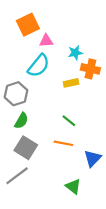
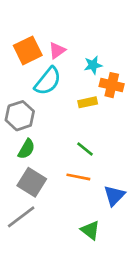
orange square: (28, 25) -> (28, 50), moved
pink triangle: (46, 41) -> (57, 50), turned -32

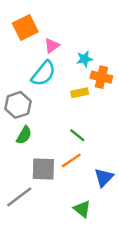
orange square: (28, 50) -> (25, 28), moved
orange line: (78, 177) -> (71, 161), turned -45
gray square: (32, 182) -> (43, 169), moved, turned -30

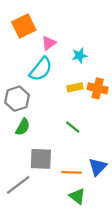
orange cross: (101, 77) -> (98, 88), moved
orange line: (71, 161) -> (72, 172), moved, turned 36

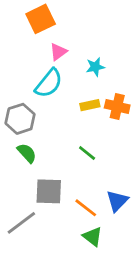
orange square: (24, 26) -> (41, 19), moved
green semicircle: (23, 127) -> (27, 153), turned -72
orange line: (72, 172) -> (86, 208), turned 36

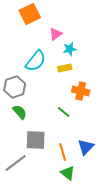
pink triangle: (58, 52) -> (56, 34), moved
yellow rectangle: (90, 105) -> (65, 68), moved
orange cross: (117, 107) -> (81, 91), moved
orange line: (86, 208) -> (63, 152), turned 36

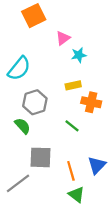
cyan semicircle: (36, 61) -> (19, 68), moved
yellow rectangle: (65, 68) -> (73, 85), moved
gray hexagon: (15, 87) -> (35, 102), moved

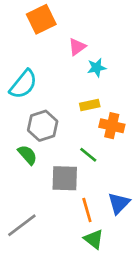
gray square: (40, 157) -> (65, 178), moved

